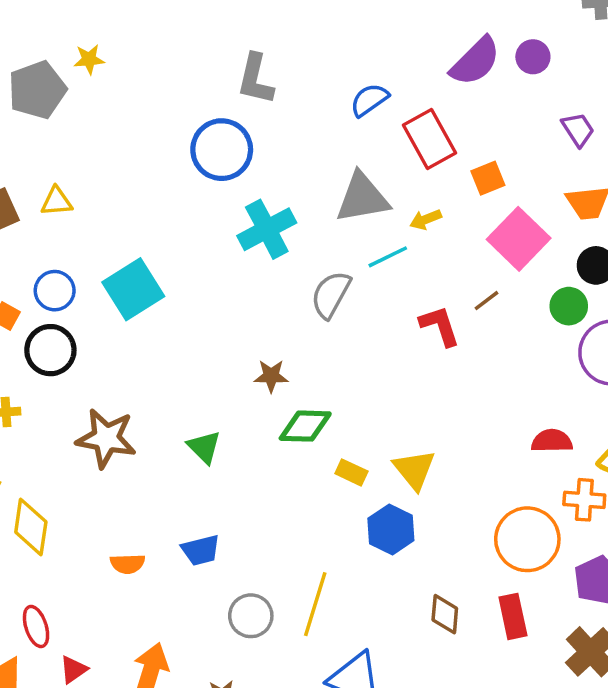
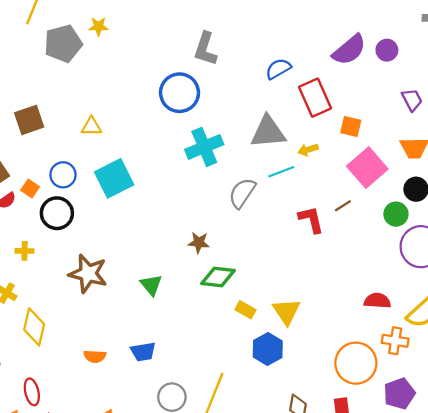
orange square: (488, 178) -> (351, 126), turned 30
yellow triangle: (57, 201) -> (91, 127), moved

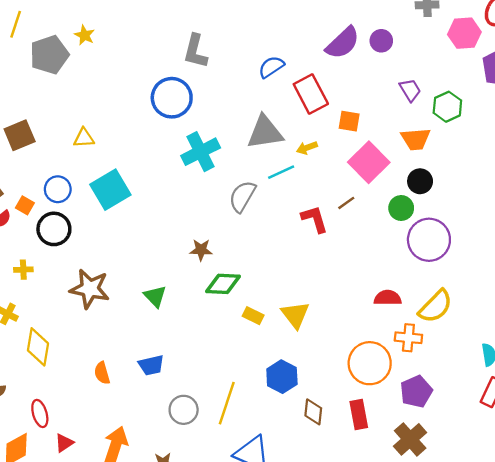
yellow star: (98, 27) -> (85, 35), turned 30
blue hexagon: (268, 349) -> (282, 377), moved
orange semicircle: (95, 356) -> (102, 373), turned 75

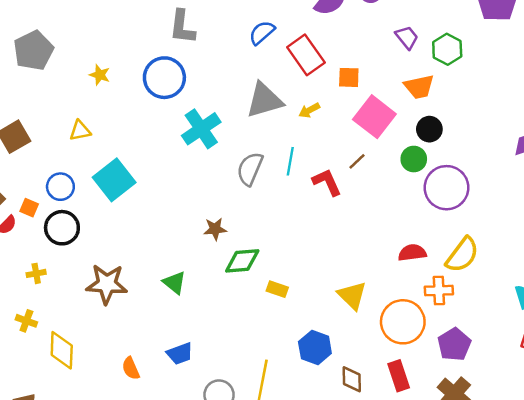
yellow star: (85, 35) -> (100, 75), moved
cyan line: (281, 172) -> (290, 161), moved, turned -48
yellow triangle: (295, 315) -> (352, 295), moved

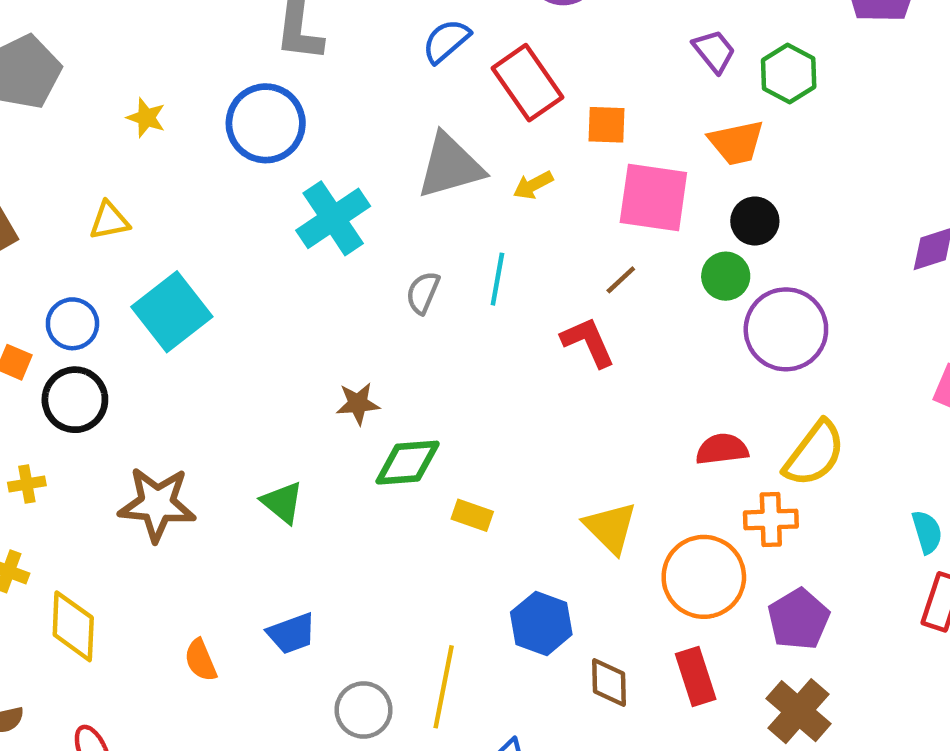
pink square: (374, 117) -> (653, 197), turned -30
gray semicircle: (250, 169) -> (423, 293), size x0.7
red L-shape: (327, 182) -> (588, 342), moved

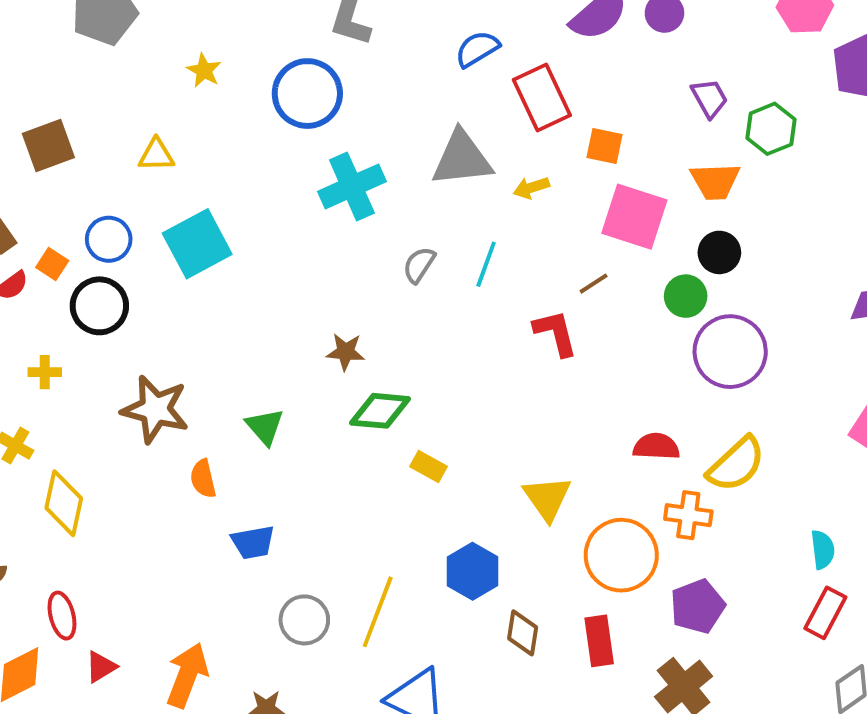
orange semicircle: (201, 660) -> (203, 479), moved

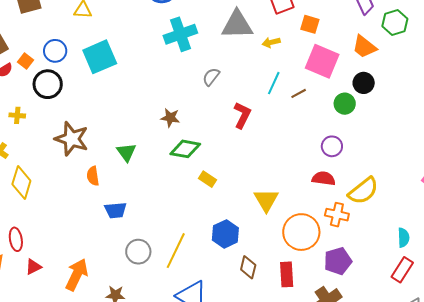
orange trapezoid: (715, 181) -> (364, 47), turned 36
cyan line: (486, 264) -> (274, 83), moved
red L-shape: (556, 333) -> (242, 115), moved, turned 36
purple circle: (730, 352) -> (332, 146), moved, size x0.6

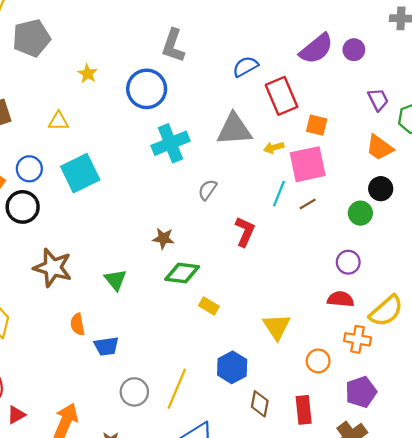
pink square: (322, 61) -> (308, 164), moved, turned -32
orange semicircle: (93, 176) -> (77, 324), moved
orange circle: (301, 232) -> (318, 361), size x0.6

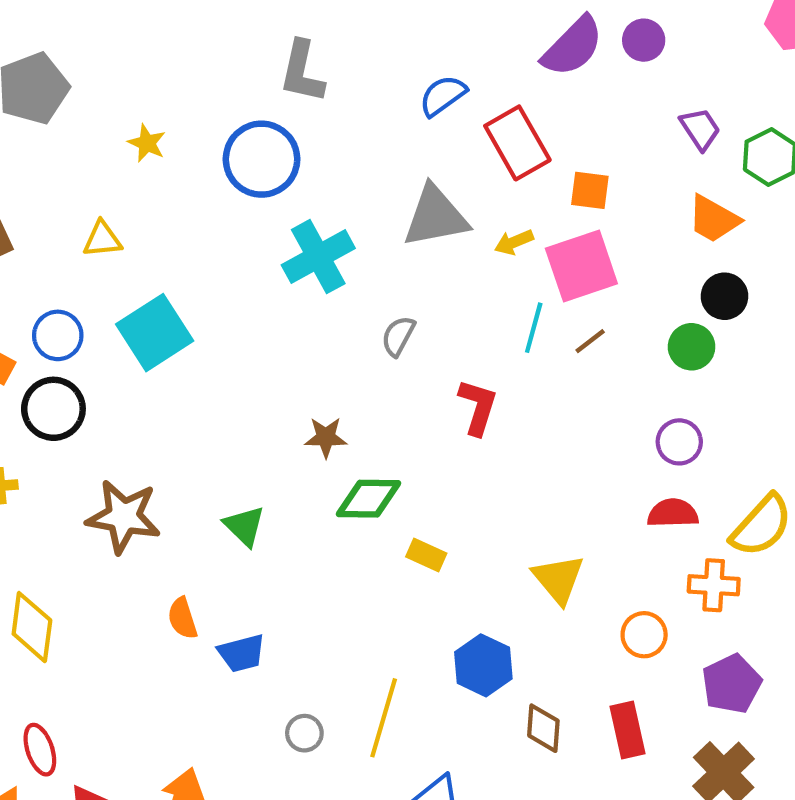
gray circle: (134, 392) -> (304, 733), size x0.7

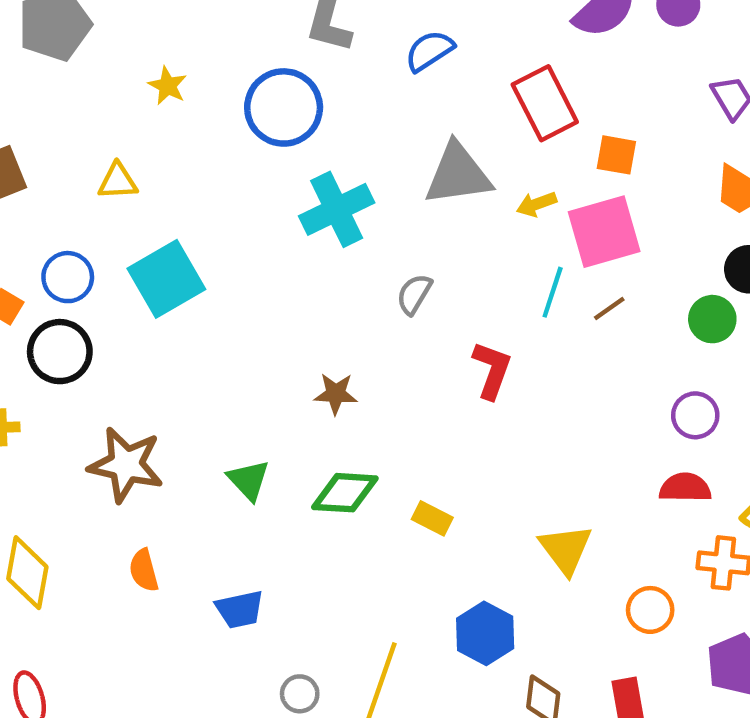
blue semicircle: (443, 96) -> (429, 51), moved
green diamond: (369, 499) -> (345, 493), moved
orange semicircle: (182, 618) -> (144, 570), moved

